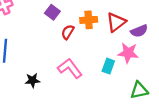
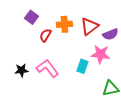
black star: (33, 80) -> (21, 70), moved

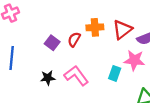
purple square: (31, 17) -> (52, 43), moved

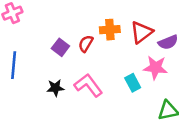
cyan rectangle: (115, 73) -> (133, 83), turned -48

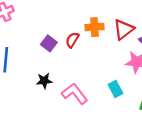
cyan rectangle: (133, 83) -> (115, 89), moved
pink L-shape: (88, 85) -> (75, 94), moved

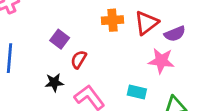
red semicircle: (72, 40) -> (79, 59), moved
cyan rectangle: (115, 89) -> (137, 92), turned -49

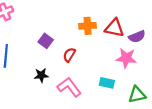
red triangle: (146, 23) -> (114, 28), turned 48
red semicircle: (79, 59) -> (69, 55), moved

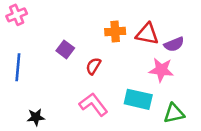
black star: (41, 75) -> (36, 117), moved
cyan rectangle: (107, 83) -> (138, 99), size x1.5

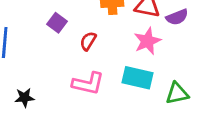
pink star: (161, 70) -> (147, 41), moved, turned -30
pink L-shape: (93, 104) -> (88, 83), turned 140

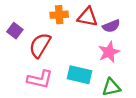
red semicircle: (88, 41) -> (40, 45), size x1.6
pink star: (147, 41) -> (109, 52), moved

